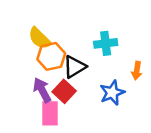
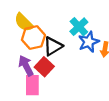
cyan cross: (106, 43) -> (79, 27), turned -36
blue star: (112, 93) -> (89, 42), moved

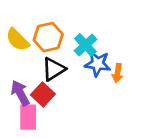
orange hexagon: (33, 38) -> (48, 37), moved
blue star: (89, 42) -> (98, 64), turned 30

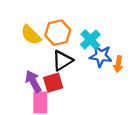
red square: (43, 94) -> (53, 83), turned 30

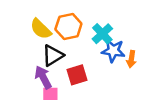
black triangle: (62, 61) -> (53, 56), moved
red square: (53, 83) -> (77, 75), moved

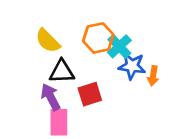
orange hexagon: (68, 26) -> (98, 38), moved
black triangle: (53, 56) -> (62, 72), turned 30

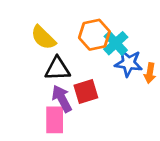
purple arrow: (51, 97) -> (62, 99), moved

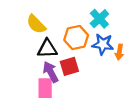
orange hexagon: (94, 35) -> (76, 38), moved
cyan cross: (116, 43) -> (99, 19), moved

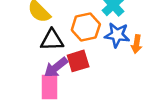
purple arrow: (51, 72) -> (56, 67), turned -100

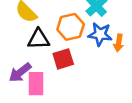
purple arrow: (56, 67) -> (20, 72), moved

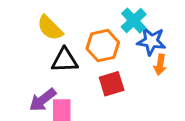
blue star: (100, 34) -> (151, 41), moved
red square: (63, 59) -> (112, 84), moved

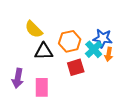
cyan cross: (134, 21) -> (94, 49), moved
purple arrow: (43, 100) -> (18, 78), moved, turned -42

